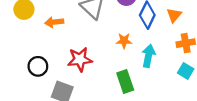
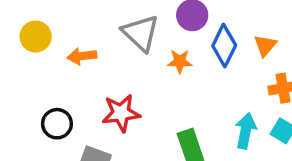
orange star: (124, 41) -> (180, 61), moved
cyan arrow: (148, 56) -> (246, 131), moved

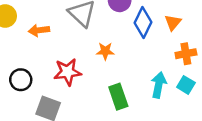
orange star: (180, 61) -> (105, 51), moved

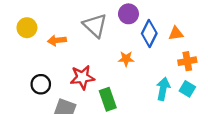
orange triangle: (173, 22) -> (176, 33), turned 42
orange star: (105, 51) -> (126, 59), moved
green rectangle: (118, 97) -> (108, 99), moved

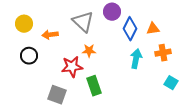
orange star: (126, 59) -> (89, 51), moved
black circle: (41, 84) -> (29, 56), moved
cyan arrow: (163, 89) -> (136, 59), moved
cyan square: (187, 89) -> (171, 83), moved

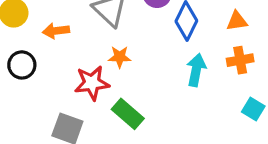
orange triangle: (153, 29) -> (237, 21), moved
green rectangle: (94, 86) -> (128, 114), turned -30

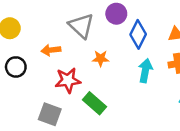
orange arrow: (56, 31) -> (51, 50), moved
orange star: (120, 57) -> (101, 59), moved

